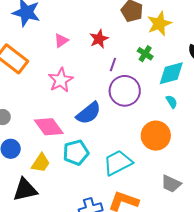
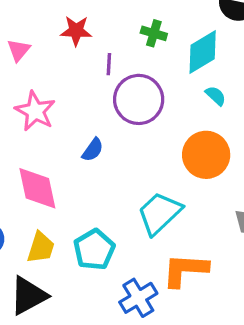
red star: (99, 39) -> (76, 31), turned -30
blue semicircle: (89, 113) -> (93, 150), size x0.6
pink diamond: (49, 127) -> (37, 188), turned 40
cyan pentagon: (76, 153) -> (94, 250), moved

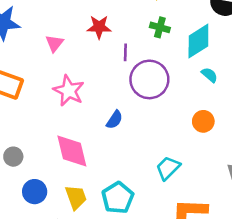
orange circle: (206, 155) -> (203, 121), size x0.6
cyan trapezoid: (159, 213) -> (168, 168), size x0.7
yellow trapezoid: (41, 248) -> (76, 197), turned -36

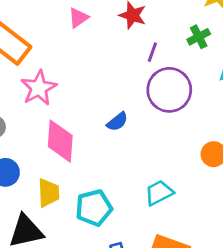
green cross: (160, 27) -> (199, 37), turned 30
pink star: (69, 91) -> (39, 88), moved

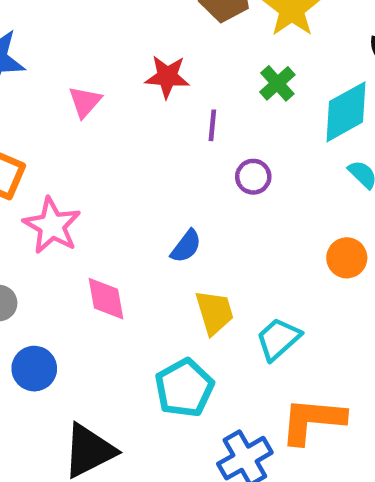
purple circle: (169, 90) -> (253, 177), size x0.5
pink diamond: (60, 141) -> (106, 299), size x0.7
yellow trapezoid: (48, 193) -> (214, 312), moved

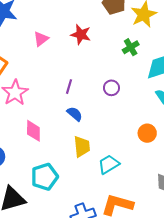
purple line: (212, 125) -> (69, 87), moved
blue semicircle: (186, 246) -> (75, 114), turned -98
cyan pentagon: (184, 388) -> (45, 177), moved

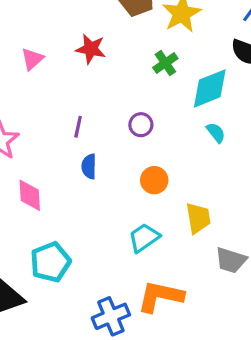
blue semicircle: (75, 114) -> (89, 166), turned -126
orange circle: (147, 133) -> (154, 180), moved
yellow trapezoid: (82, 147) -> (198, 218), moved

